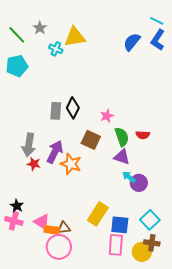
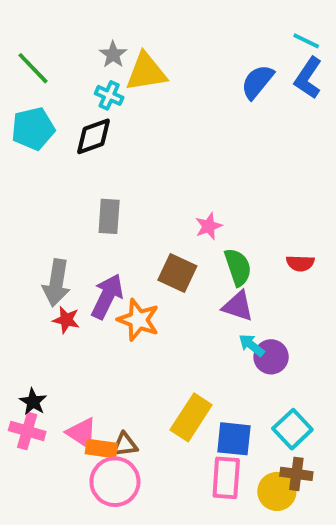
gray star: (40, 28) -> (113, 54), moved
black diamond: (73, 108) -> (93, 136), moved, turned 45
red semicircle: (143, 135) -> (300, 263), moved

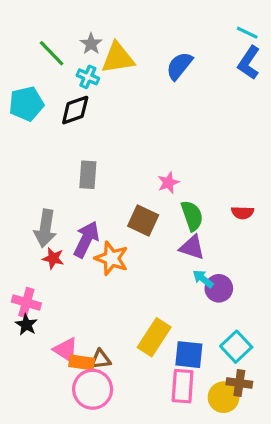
green line: (33, 68) -> (52, 53), moved
blue semicircle: (257, 82) -> (179, 66), moved
pink cross: (27, 431) -> (26, 303), moved

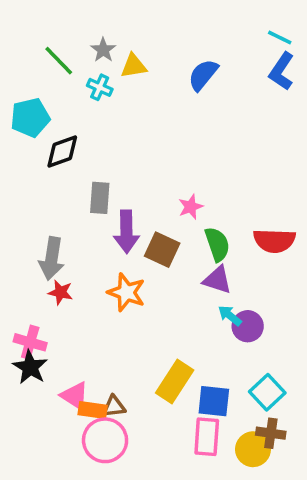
yellow triangle: (118, 58) -> (134, 66), size x0.7
black diamond: (75, 110) -> (62, 152), moved
red semicircle: (242, 213) -> (274, 241), size x1.6
purple arrow: (86, 239) -> (126, 232), moved, turned 153
black star: (26, 325) -> (30, 367), size x1.4

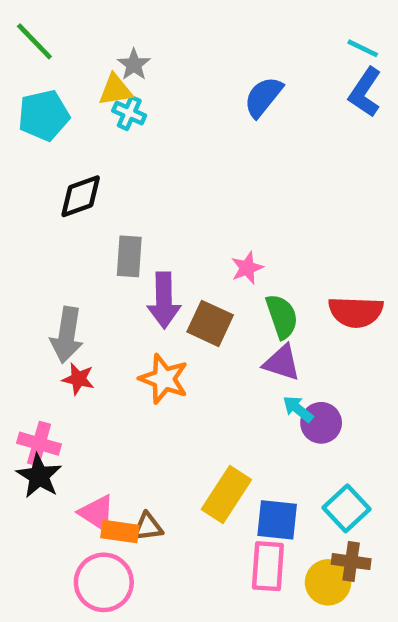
green line: (59, 61) -> (34, 41), moved
yellow triangle: (134, 66) -> (115, 90), moved
cyan pentagon: (30, 118) -> (44, 115), moved
pink circle: (105, 440) -> (104, 582), moved

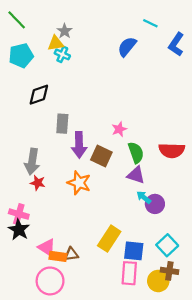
cyan line: (363, 48) -> (150, 23), moved

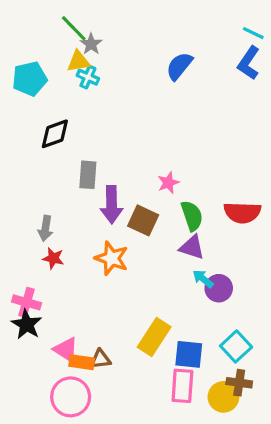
green line: (17, 20) -> (74, 28), moved
cyan line: (150, 23) -> (253, 33), moved
gray arrow: (32, 162) -> (45, 228), size x0.7

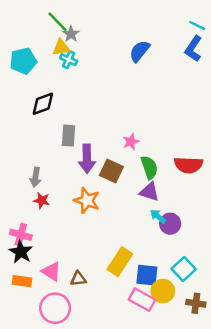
orange rectangle: (82, 362) -> (22, 281), moved
brown cross: (239, 383) -> (196, 303), moved
pink rectangle: (182, 386) -> (142, 300), turned -65
yellow circle: (223, 397) -> (163, 291), moved

